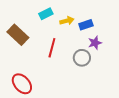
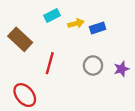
purple star: (95, 43) -> (121, 69), moved
red line: (52, 48) -> (50, 63), moved

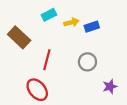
purple star: (121, 69) -> (110, 86), moved
red ellipse: (25, 95) -> (37, 90), moved

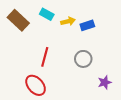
cyan rectangle: (49, 15) -> (47, 14), turned 56
brown rectangle: (19, 37) -> (18, 20), moved

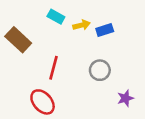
brown rectangle: (18, 20) -> (18, 40), moved

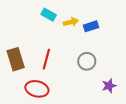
brown rectangle: (18, 40) -> (16, 59), moved, turned 30
red ellipse: (43, 102) -> (37, 89), turned -35

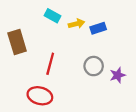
brown rectangle: (16, 59) -> (17, 42), moved
purple star: (109, 86) -> (118, 75), moved

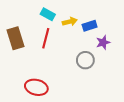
red line: (50, 64) -> (46, 38), moved
purple star: (118, 75) -> (103, 42), moved

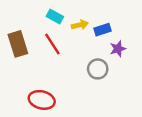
red line: (46, 38) -> (52, 44), turned -48

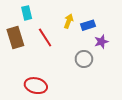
cyan rectangle: (55, 17) -> (27, 13), moved, turned 48
yellow arrow: (80, 25) -> (69, 21), turned -56

